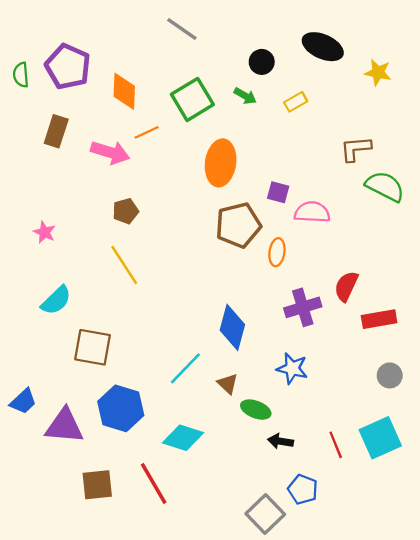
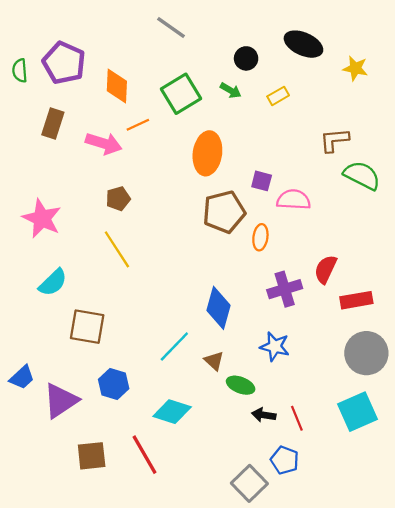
pink star: (44, 232) -> (42, 218), size x1.8
gray circle: (390, 375) -> (366, 353), size x1.8
blue hexagon: (121, 408) -> (114, 384), size x0.7
purple triangle: (64, 426) -> (61, 401), turned -39
red line: (336, 445) -> (297, 418), moved

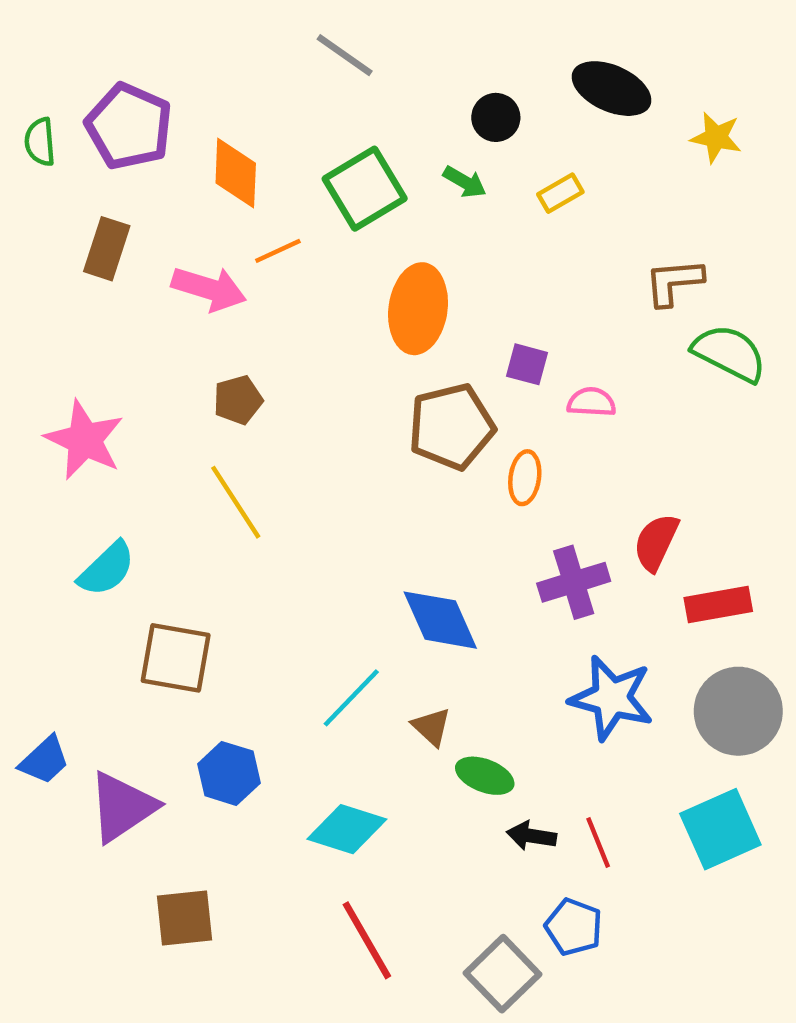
pink semicircle: (294, 200) -> (591, 402), size x0.7
blue diamond: (218, 308) -> (440, 620), turned -39
blue star: (275, 347) -> (611, 698), moved, size x1.4
red line: (145, 455) -> (367, 940), moved

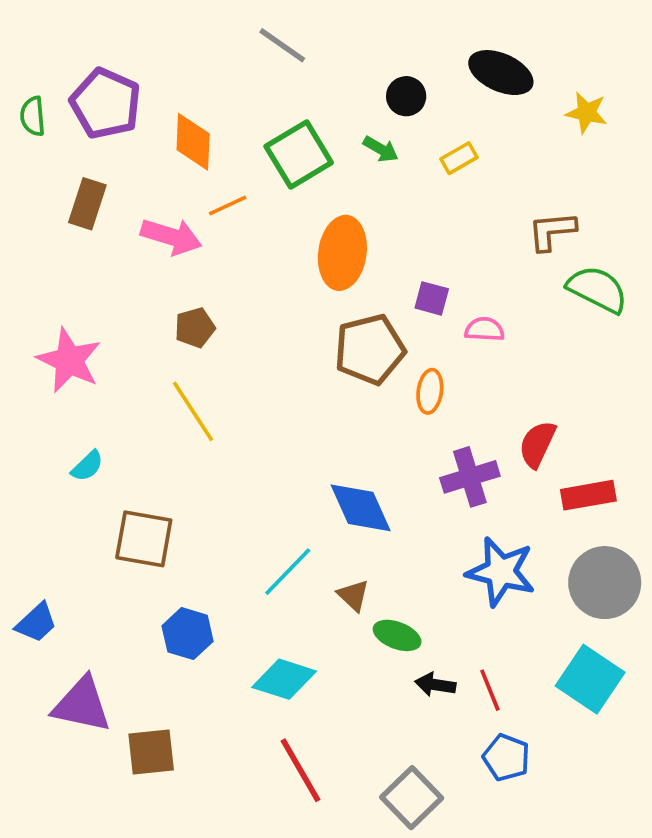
cyan semicircle: (107, 569) -> (87, 466), size x0.7
purple triangle: (122, 807) -> (82, 705), moved, turned 46
cyan square: (720, 829) -> (590, 679), turned -32
blue pentagon: (574, 927) -> (506, 757), moved

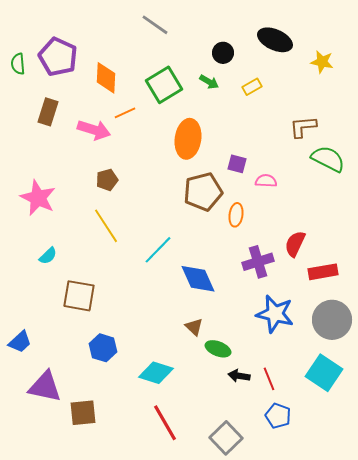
cyan line: (288, 572) -> (158, 250), moved

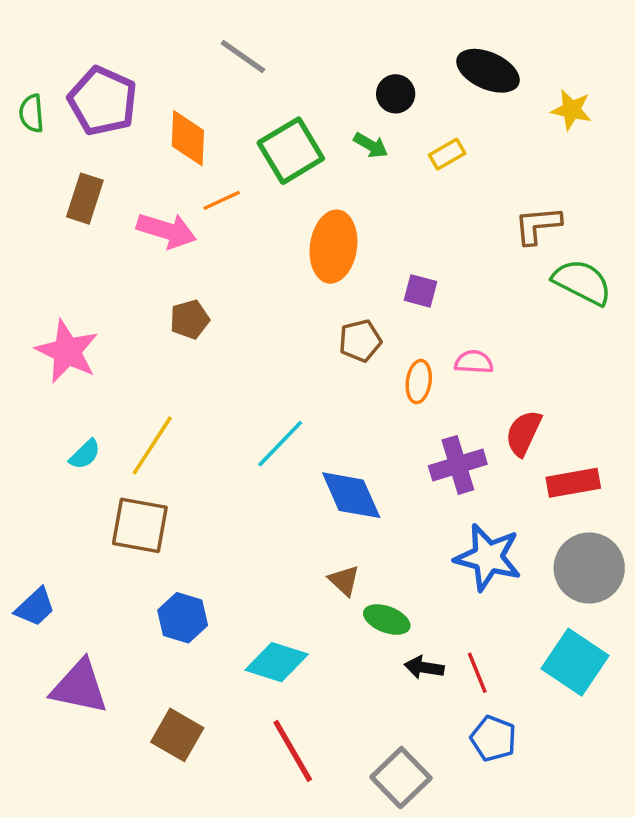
gray line: (155, 25) -> (243, 57), moved
pink semicircle: (266, 181) -> (474, 362), moved
brown pentagon: (203, 192) -> (360, 341), size x0.6
yellow line: (106, 226) -> (152, 445), moved, turned 66
brown square: (83, 413) -> (177, 735), moved, turned 36

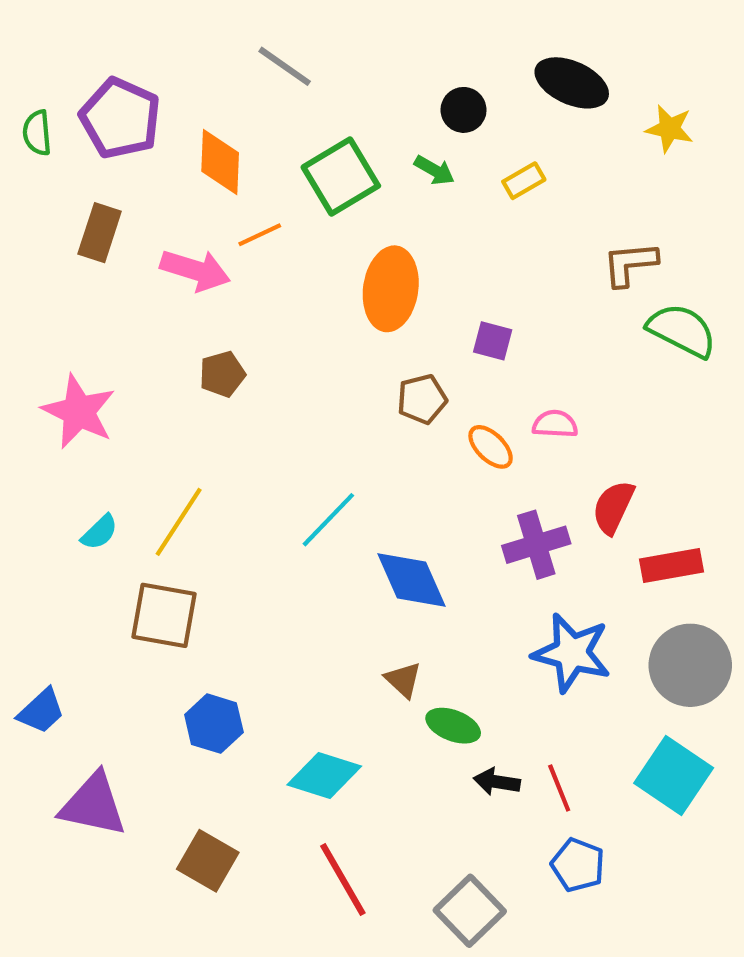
orange ellipse: (419, 382) -> (491, 447), turned -54

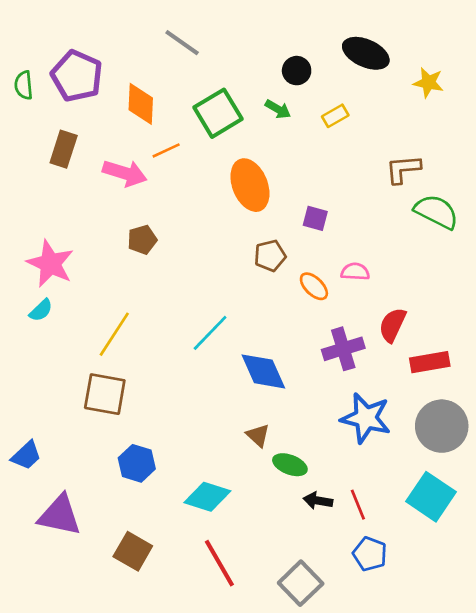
orange ellipse: (391, 289) -> (250, 185), turned -30
cyan semicircle: (100, 532) -> (41, 310), moved

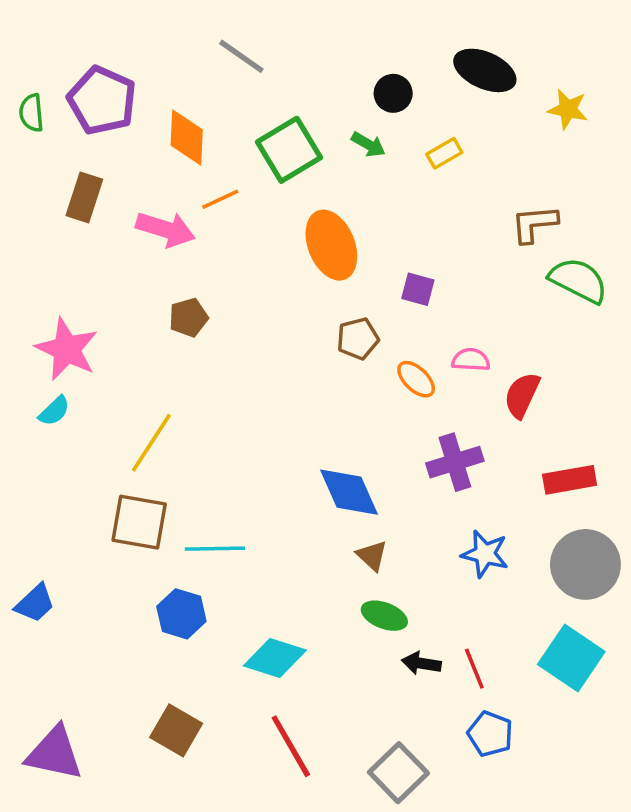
red semicircle: (392, 325) -> (522, 395), moved
cyan line: (210, 333) -> (215, 549), moved, turned 45
blue star: (366, 418) -> (485, 554), size x0.7
brown triangle: (258, 435) -> (372, 556), moved
purple triangle: (60, 515) -> (54, 753), moved

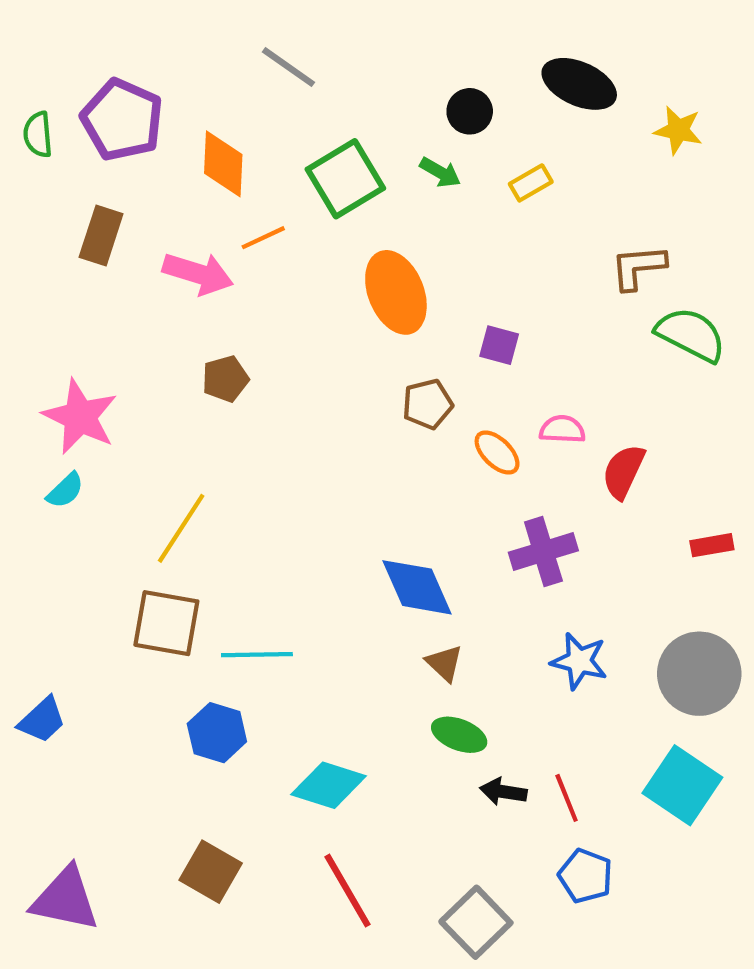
red rectangle: (570, 480) -> (712, 545), moved, size x0.7

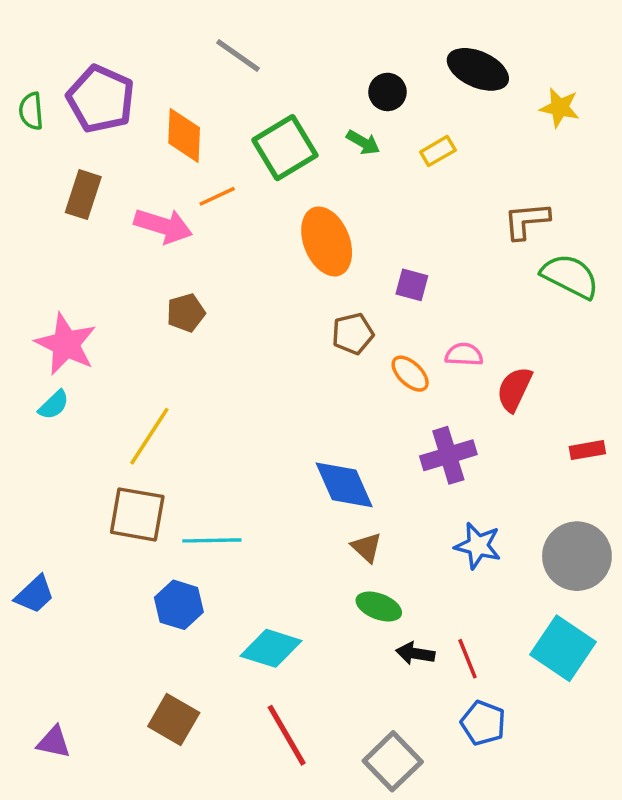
purple triangle: (65, 899) -> (54, 742), size x0.6

